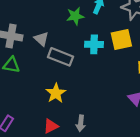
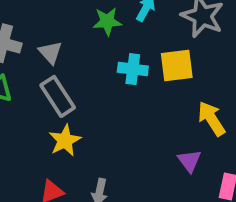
gray rectangle: (60, 57) -> (58, 96), moved, turned 30

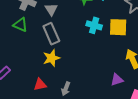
purple triangle: (189, 161) -> (117, 80), turned 40

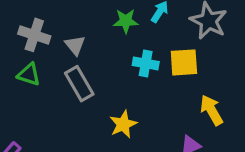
yellow star: (51, 58) -> (123, 124), moved

